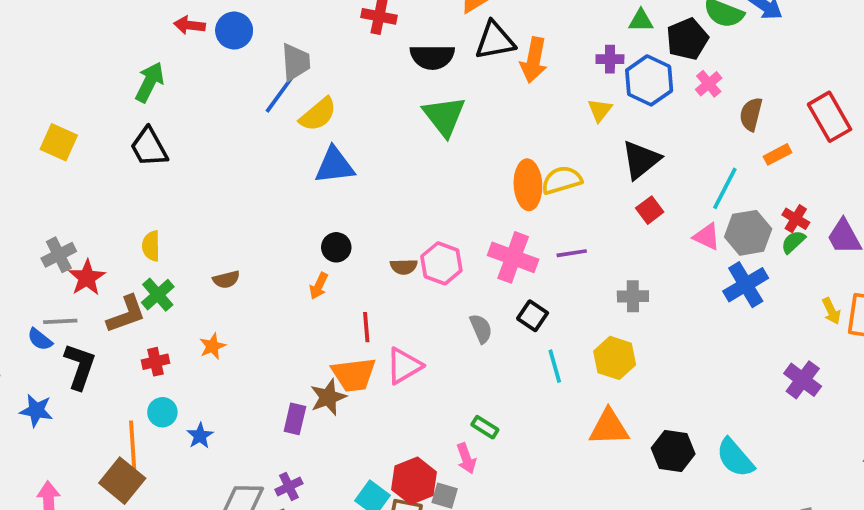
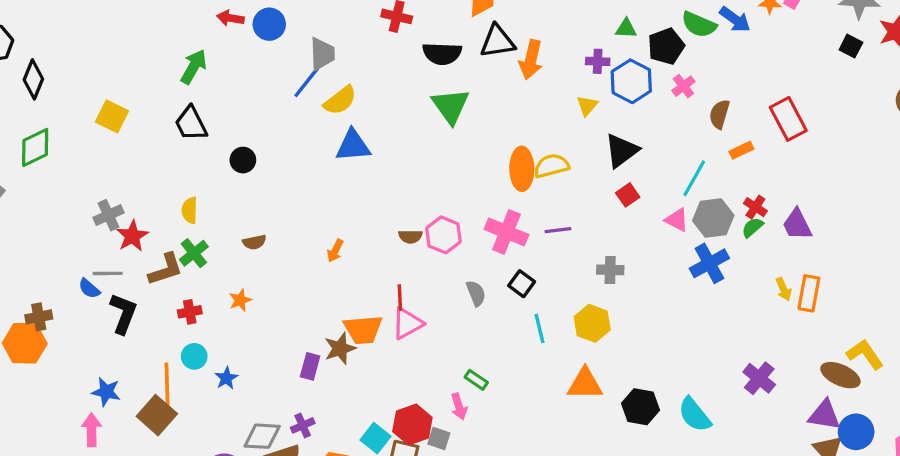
black circle: (336, 247) -> (243, 160), moved
red line: (366, 327) -> (400, 298), moved
purple cross: (803, 380) -> (759, 378), moved
blue star: (36, 410) -> (106, 392), moved

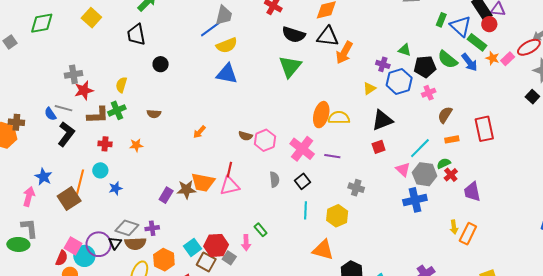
green semicircle: (752, 227) -> (444, 163), moved

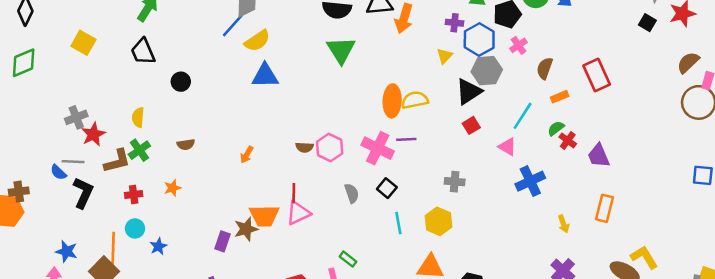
purple line: (332, 156) -> (406, 139), moved
gray hexagon: (425, 174) -> (487, 71), moved
yellow arrow: (454, 227) -> (564, 224), moved

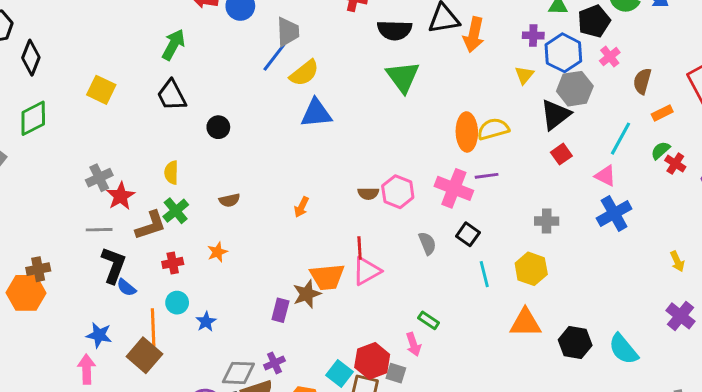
blue semicircle: (58, 172) -> (126, 287), moved
blue cross: (530, 181) -> (614, 213), moved

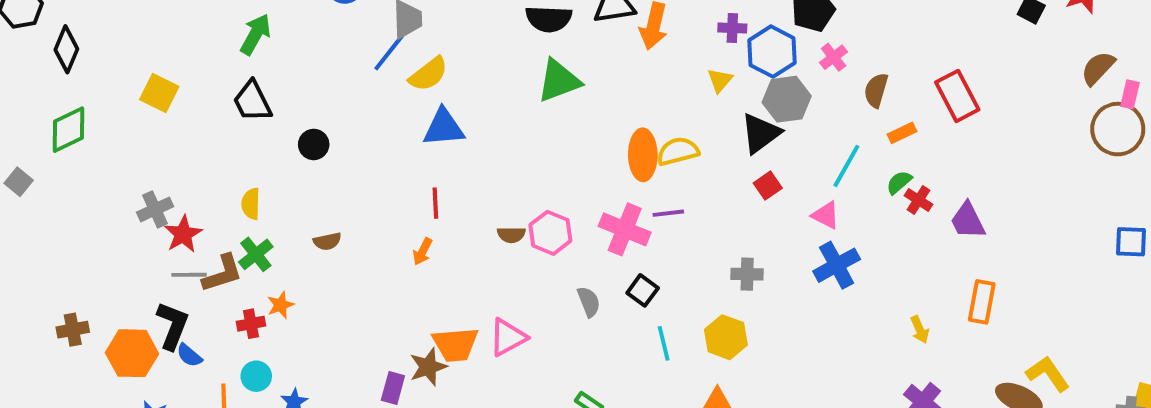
green triangle: (403, 77) -> (559, 81), turned 45
gray line: (99, 230) -> (189, 275), moved
red line: (360, 248) -> (435, 203), moved
orange star: (217, 252) -> (281, 305), moved
orange hexagon: (26, 293) -> (132, 353), moved

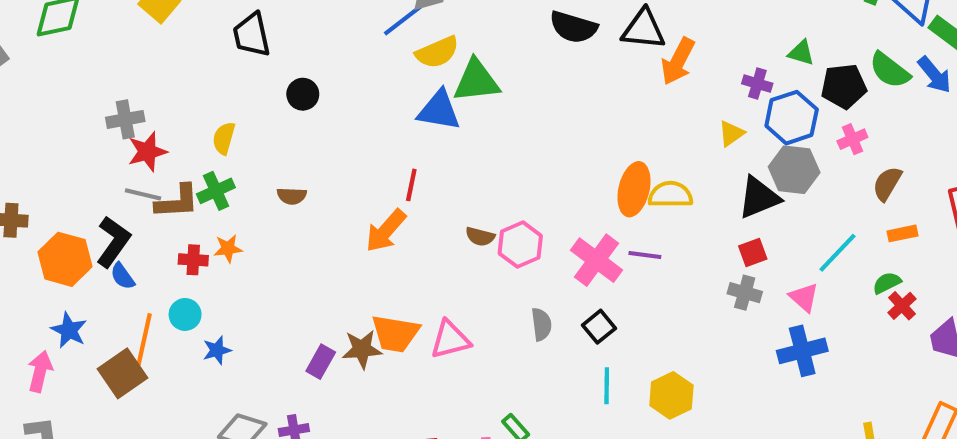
green triangle: (559, 81) -> (476, 81), moved
orange arrow: (423, 251) -> (386, 231), size x1.6
gray cross: (747, 274) -> (745, 293), moved

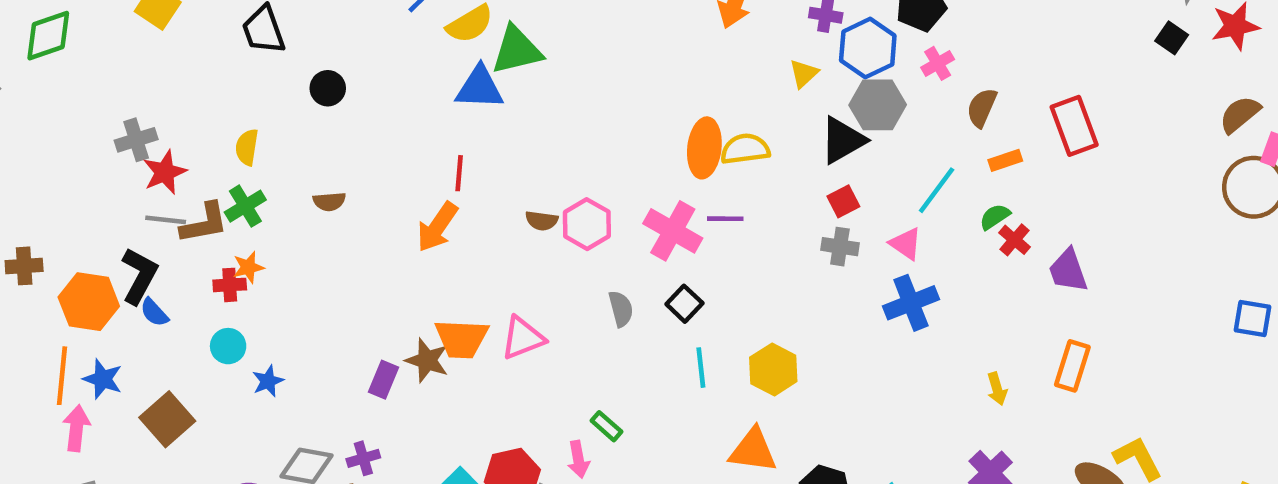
orange star: (228, 248) -> (248, 267), moved
orange line: (144, 339) -> (62, 376), moved
brown star: (362, 349) -> (427, 360), turned 30

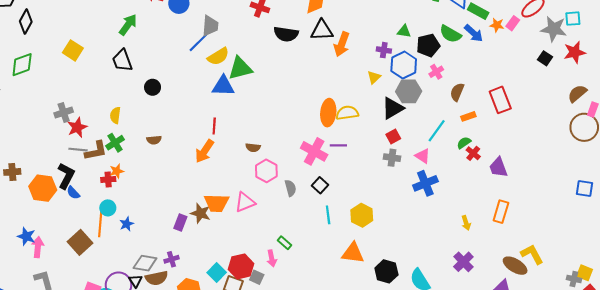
pink hexagon: (587, 224) -> (266, 171), moved
orange line: (62, 376) -> (100, 224), moved
blue star: (103, 379) -> (26, 236), moved

